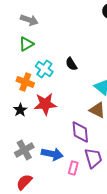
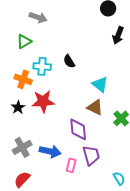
gray arrow: (29, 20) -> (38, 17), moved
cyan cross: (44, 69) -> (42, 66), turned -30

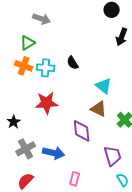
orange cross: (23, 79) -> (24, 66), moved
black star: (18, 107) -> (14, 122), moved
purple trapezoid: (91, 155) -> (113, 156), moved
pink rectangle: (71, 165) -> (75, 179), moved

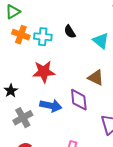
green triangle: (28, 43) -> (13, 12), moved
cyan triangle: (104, 86) -> (101, 41), moved
blue arrow: (54, 153) -> (51, 106), moved

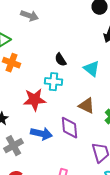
cyan cross: (43, 37) -> (54, 82), moved

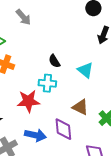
gray arrow: (30, 16) -> (23, 17), turned 30

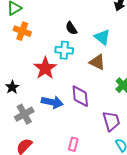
red star: (28, 101) -> (45, 68), turned -30
brown triangle: (80, 107) -> (97, 62), moved

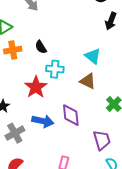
black semicircle: (71, 28) -> (41, 47), moved
orange cross: (22, 31) -> (13, 50), turned -30

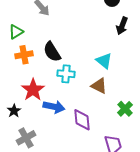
black semicircle: (41, 47) -> (52, 52), size x1.5
red star: (36, 87) -> (33, 90), moved
blue arrow: (43, 121) -> (54, 107), moved

